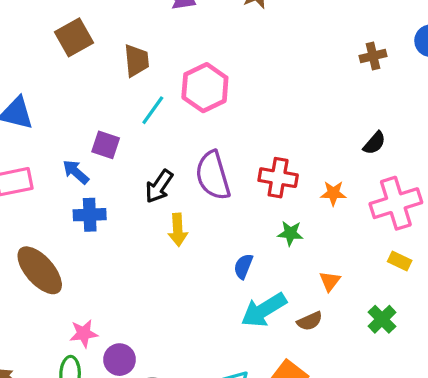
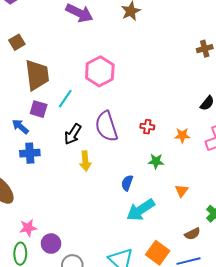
brown square: (74, 37) -> (17, 42), size x0.7
brown trapezoid: (136, 60) -> (37, 75), moved, size x1.5
cyan line: (153, 110) -> (65, 99), moved
red cross: (278, 178) -> (147, 127), size x0.6
brown semicircle: (310, 321) -> (192, 234), moved

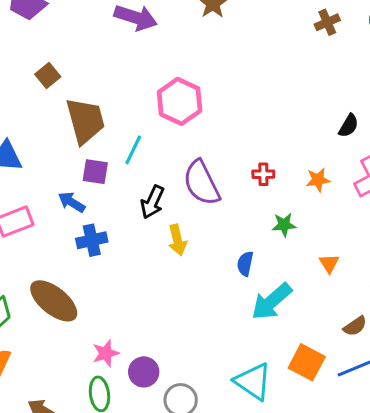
brown cross: (205, 49) -> (327, 22), moved

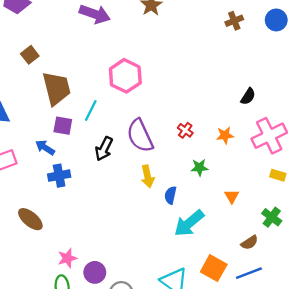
red cross: (263, 174) -> (185, 130), turned 35
yellow arrow: (177, 240) -> (147, 176), moved
brown ellipse: (54, 301) -> (30, 219), size x0.7

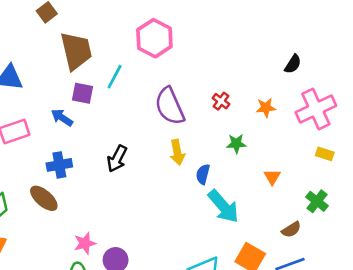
black arrow: (104, 149) -> (117, 159), moved
blue cross: (59, 176) -> (59, 165), moved
cyan arrow: (189, 223) -> (223, 206), turned -92

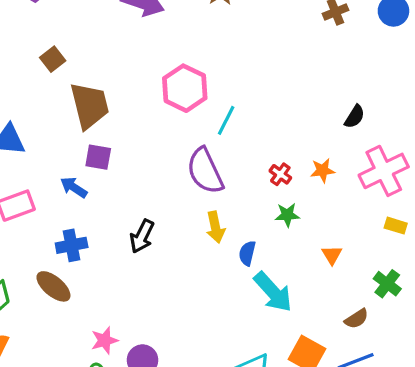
cyan line: (115, 77) -> (226, 120), moved
red cross: (221, 101) -> (280, 174), moved

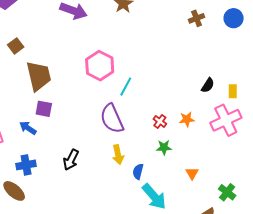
yellow rectangle: (396, 226) -> (233, 91), moved, turned 72

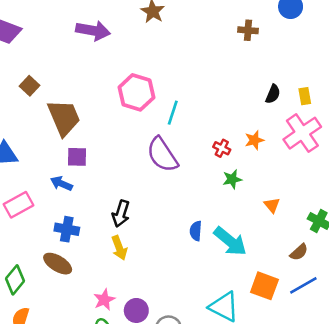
brown cross: (197, 18) -> (248, 30), moved, turned 35
yellow arrow: (118, 155) -> (119, 248), moved
blue cross: (26, 165) -> (67, 229), turned 30
blue semicircle: (138, 172) -> (196, 231), moved

